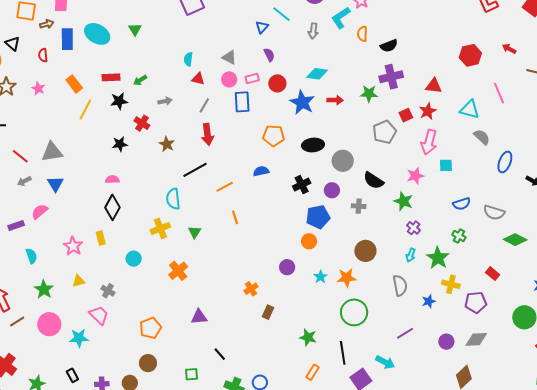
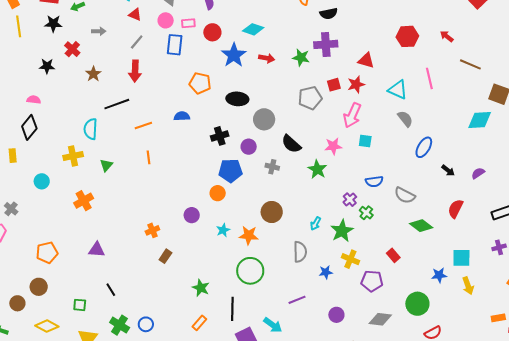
yellow line: (85, 110) -> (19, 26), turned -45
purple cross: (414, 228) -> (350, 200), moved
gray diamond: (476, 339) -> (380, 319), moved

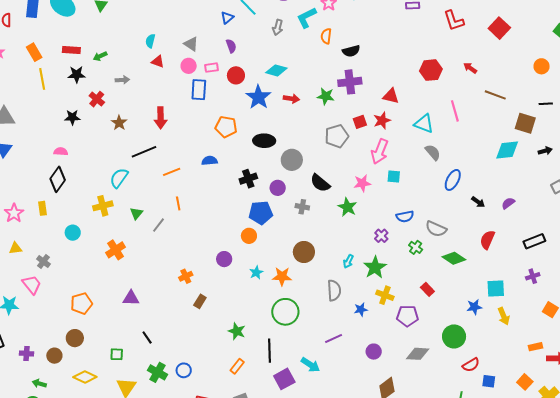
gray line: (137, 42) -> (159, 225), moved
cyan semicircle: (91, 129) -> (119, 178), turned 35
green cross: (366, 213) -> (416, 247), moved

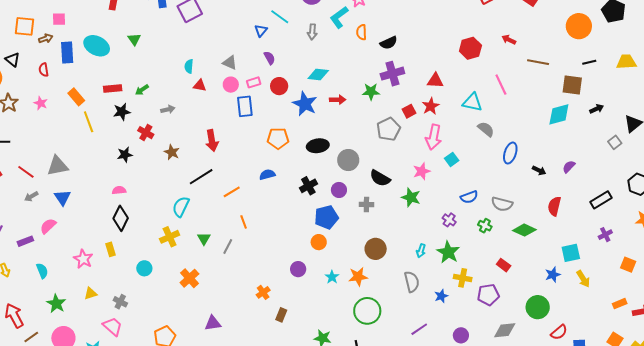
orange circle: (542, 66) -> (579, 26), size x1.6
cyan square: (394, 177) -> (452, 159), turned -32

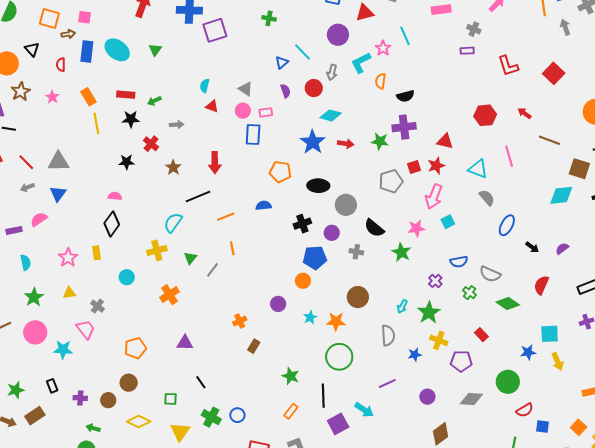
red circle: (279, 86) -> (314, 88), moved

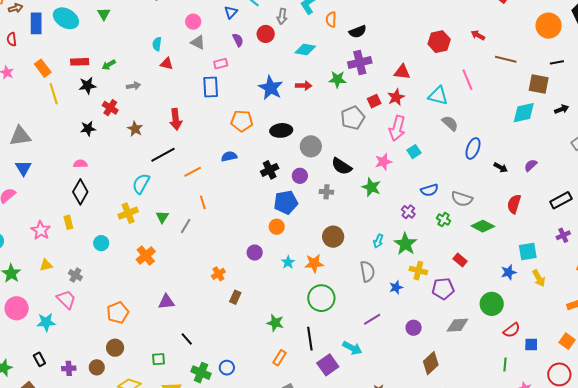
pink circle: (243, 111) -> (193, 22), moved
cyan diamond: (331, 115) -> (305, 50), moved

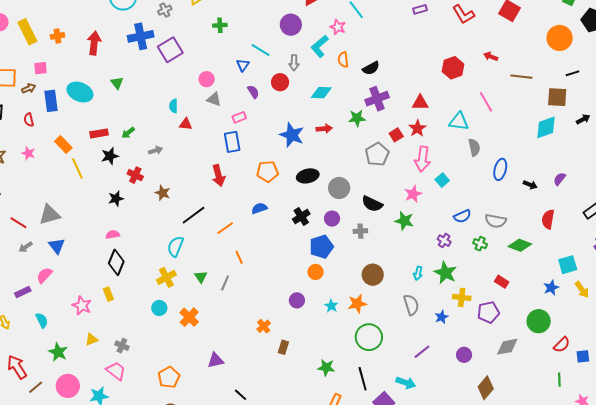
red arrow: (176, 119) -> (218, 176), moved
gray semicircle: (450, 123) -> (474, 147), turned 42
cyan circle: (101, 243) -> (159, 308), moved

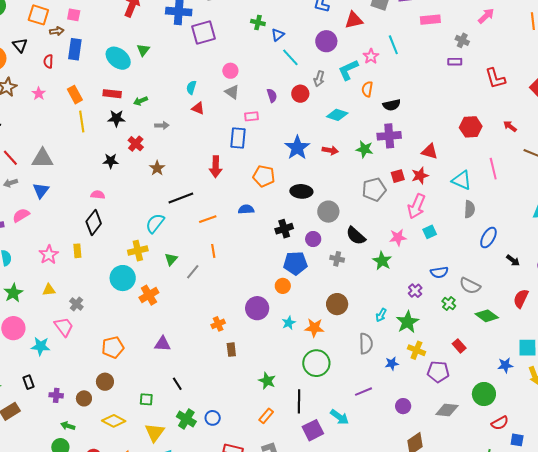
blue triangle: (243, 65) -> (278, 35), moved
cyan ellipse: (80, 92) -> (118, 58), moved
purple circle: (297, 300) -> (257, 308), size x1.5
cyan circle: (159, 308) -> (123, 278), size x1.6
brown rectangle: (283, 347) -> (231, 350), turned -40

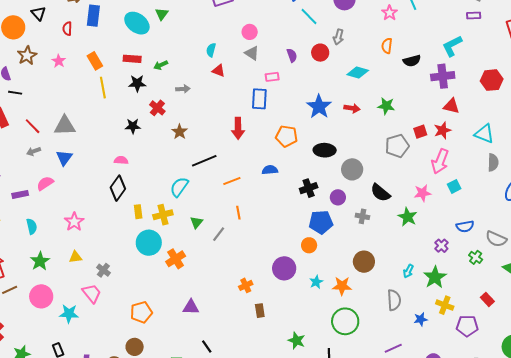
cyan L-shape: (348, 70) -> (452, 46), moved
purple cross: (389, 136) -> (443, 76), moved
yellow rectangle: (77, 251) -> (138, 212), moved

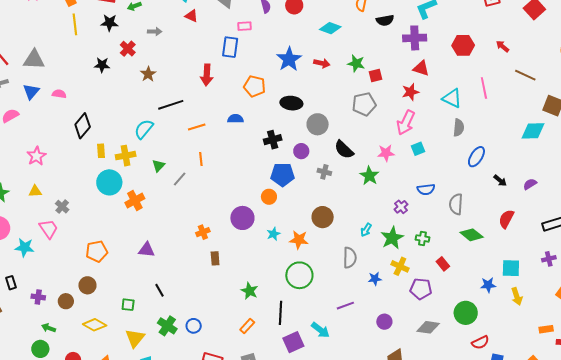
red square: (420, 132) -> (376, 75), moved
pink semicircle: (121, 160) -> (59, 94), moved
gray semicircle: (496, 239) -> (456, 204), turned 65
green cross: (476, 257) -> (422, 238), moved, turned -32

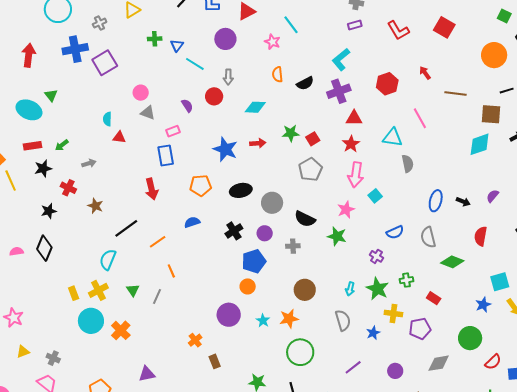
red arrow: (502, 46) -> (425, 73), turned 32
black diamond: (83, 126) -> (44, 248), moved
blue ellipse: (476, 157) -> (436, 201), moved

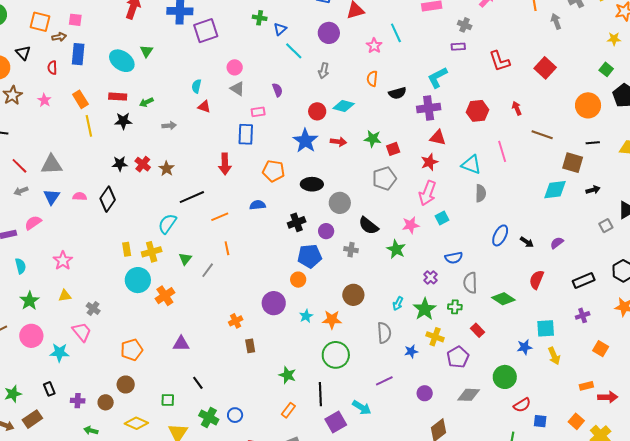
red circle: (214, 96) -> (317, 111), moved
red cross: (68, 188) -> (143, 164), moved
gray semicircle: (428, 237) -> (470, 283), moved
purple pentagon: (420, 329) -> (458, 357), turned -30

